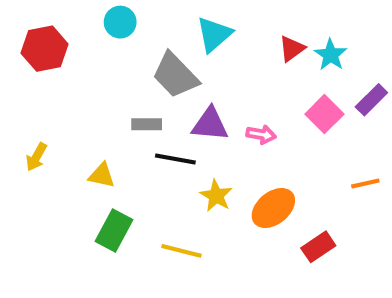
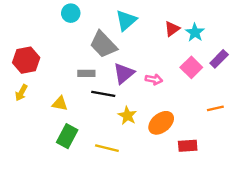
red hexagon: (45, 49) -> (26, 60), moved
purple triangle: (210, 124) -> (124, 73), turned -45
red rectangle: (318, 247) -> (188, 146), turned 30

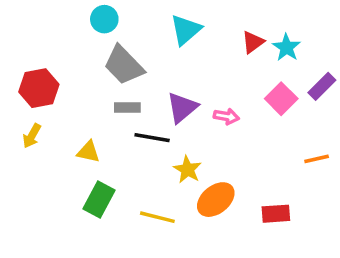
gray trapezoid: (103, 44) -> (124, 65), moved
orange ellipse: (161, 123) -> (216, 200), moved

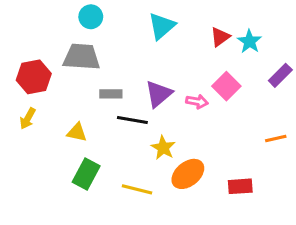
gray trapezoid: (124, 65) -> (82, 57), moved, turned 138
pink square: (281, 99) -> (226, 86), moved

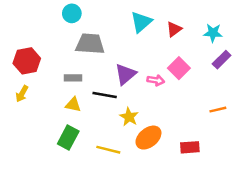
cyan triangle: (162, 26) -> (141, 22), moved
cyan star: (250, 41) -> (213, 33), moved, turned -30
gray trapezoid: (82, 57) -> (90, 44), moved
gray rectangle: (111, 94) -> (73, 78), moved
yellow triangle: (77, 132) -> (73, 105), moved

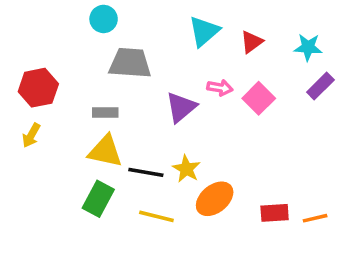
pink arrow: (156, 80) -> (220, 88), moved
black line: (105, 95) -> (146, 172), moved
yellow triangle: (73, 105) -> (105, 151), size x1.5
orange line: (218, 110) -> (315, 218), moved

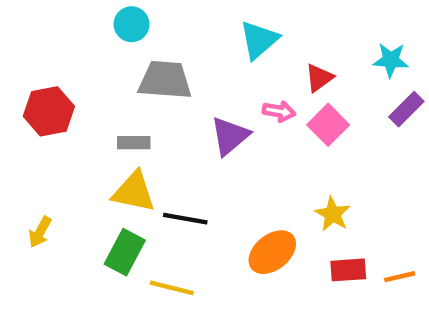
red triangle: (252, 42) -> (319, 78), moved
yellow arrow: (31, 135) -> (40, 232), moved
yellow star: (186, 169) -> (333, 214), moved
yellow line: (156, 216) -> (172, 288), moved

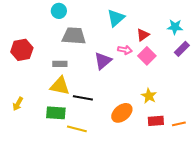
green rectangle: (125, 252) -> (56, 113), turned 66

